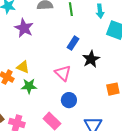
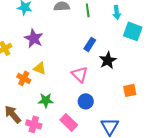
purple star: (24, 28) -> (34, 38), moved
green star: (29, 86) -> (46, 100), moved

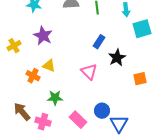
cyan square: (133, 31) -> (142, 29), turned -36
orange square: (130, 90) -> (140, 79), moved
blue circle: (86, 101) -> (102, 111), moved

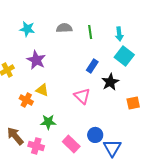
cyan square: (142, 29) -> (124, 56), moved, turned -36

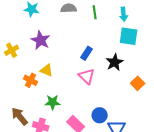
cyan square: (124, 56) -> (129, 36), turned -30
blue rectangle: (92, 66) -> (87, 53), moved
orange square: (133, 103) -> (138, 83), turned -32

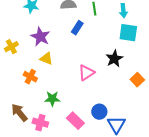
blue rectangle: (87, 53) -> (77, 28), moved
yellow triangle: (47, 70) -> (46, 59), moved
pink triangle: (87, 76) -> (86, 73), turned 42

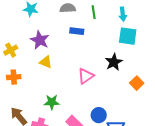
blue rectangle: (77, 28) -> (77, 31), turned 64
orange cross: (30, 77) -> (14, 77), moved, turned -32

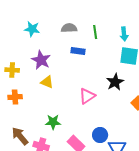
yellow cross: (11, 50) -> (12, 70), turned 32

